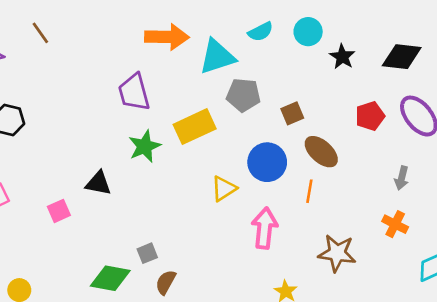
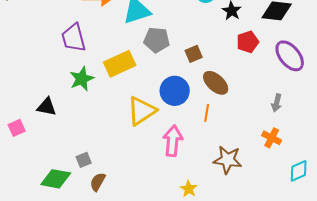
red pentagon: (370, 116) -> (248, 42), moved
yellow triangle: (224, 189) -> (142, 111), size x1.5

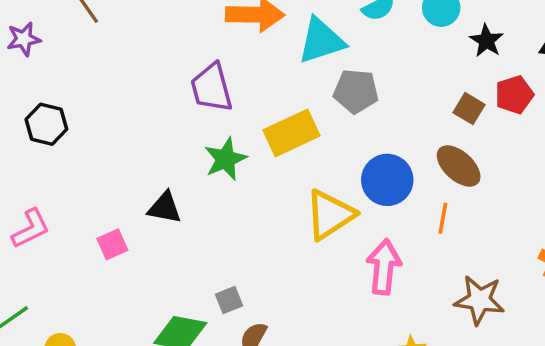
brown square: (194, 54) -> (469, 109), moved, turned -36

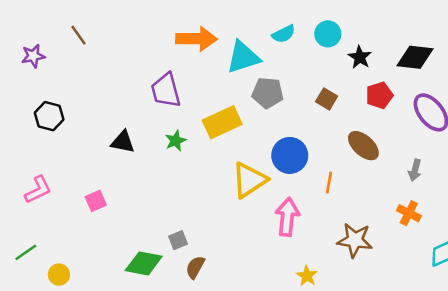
brown square: (469, 109) -> (327, 99), moved
green star: (225, 159) -> (176, 141), size x0.7
brown ellipse: (459, 166) -> (363, 146), moved
black triangle: (165, 208) -> (123, 142), moved

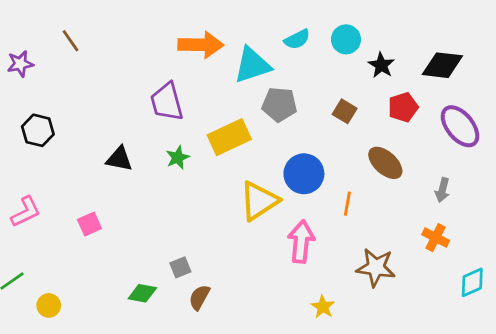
green diamond: (144, 263) -> (142, 293), size x0.7

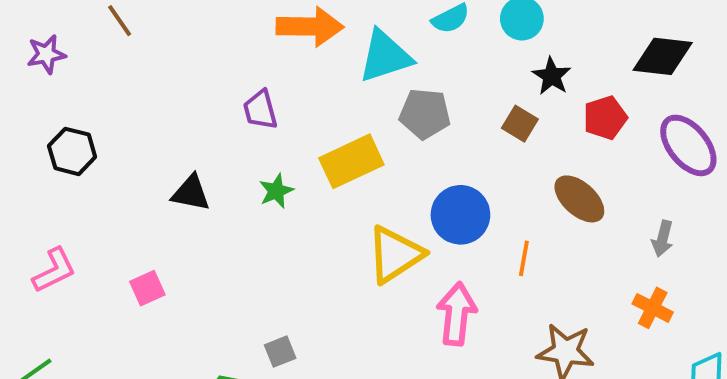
black star: (381, 65) -> (552, 76), moved
purple trapezoid: (167, 102) -> (260, 110), size x0.7

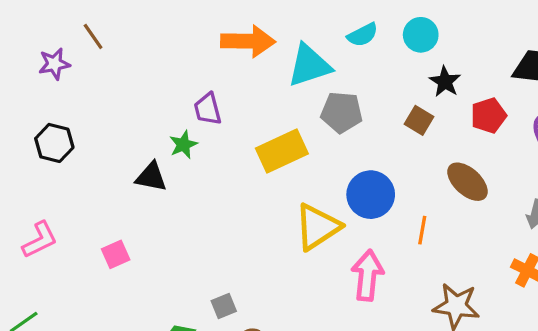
purple star: (46, 54) -> (54, 64), moved
green star: (276, 191) -> (183, 145), moved

